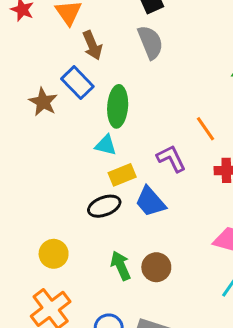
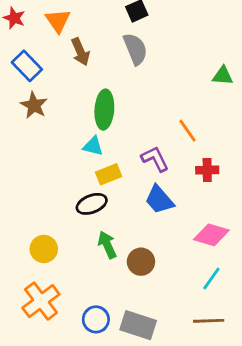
blue rectangle: (77, 83) -> (27, 66), moved
blue trapezoid: (150, 202) -> (159, 200), moved
green arrow: (121, 266) -> (107, 245), moved

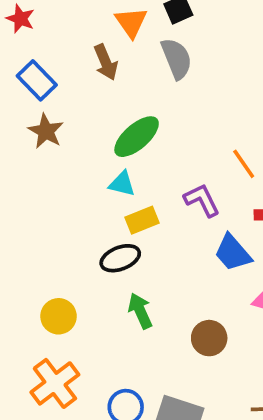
orange triangle: (58, 21) -> (131, 22), moved
green ellipse: (104, 110) -> (137, 137), turned 45
blue trapezoid: (159, 200) -> (233, 253), moved
brown circle: (141, 262) -> (209, 338), moved

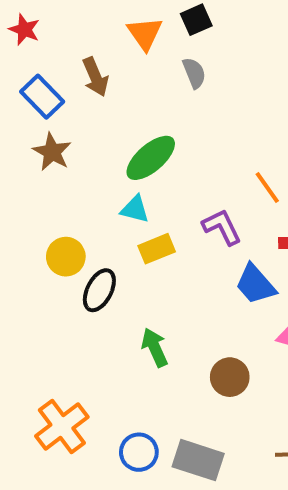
gray semicircle: (176, 59) -> (194, 73), size x0.7
brown arrow: (106, 62) -> (95, 77), moved
black ellipse: (120, 258) -> (99, 290), moved, turned -42
yellow circle: (59, 316) -> (66, 257), moved

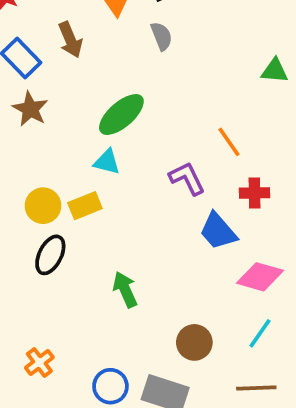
yellow rectangle: (157, 249) -> (85, 206), moved
black ellipse: (99, 290) -> (50, 255), moved
brown circle: (230, 377) -> (194, 342), moved
orange cross: (62, 426) -> (39, 362), size x0.6

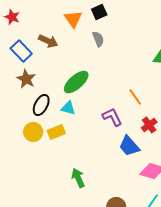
brown arrow: (70, 40) -> (48, 41), turned -42
red cross: (255, 193) -> (149, 125), turned -35
black ellipse: (50, 255) -> (41, 105), moved

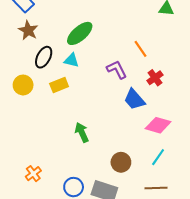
yellow circle: (33, 132) -> (23, 85), moved

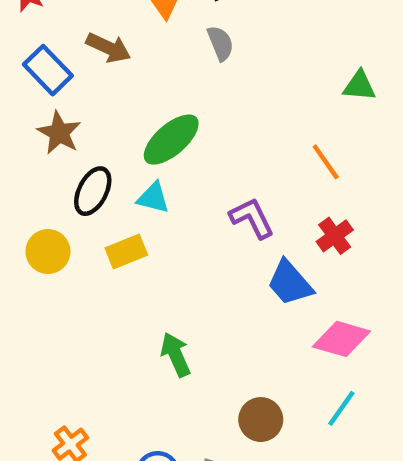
orange line: (141, 49) -> (326, 162), moved

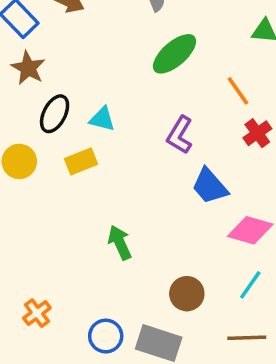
green ellipse: (171, 140) -> (174, 54), moved
purple L-shape: (252, 218) -> (180, 135), turned -123
red cross: (335, 236) -> (257, 133), moved

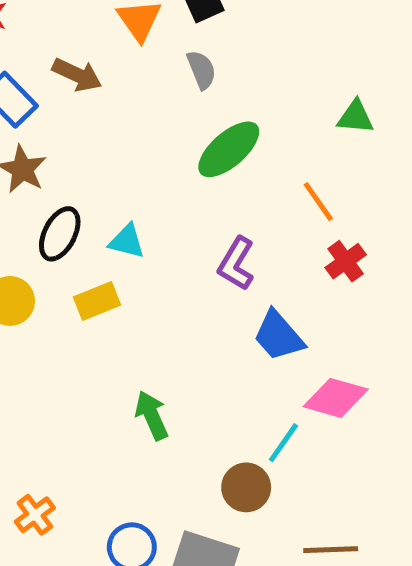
cyan line: (250, 285) -> (283, 443), moved

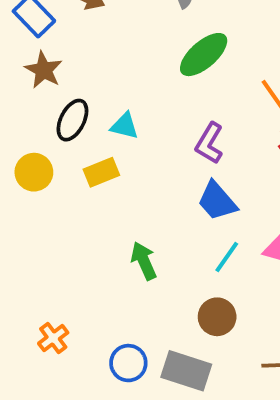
blue trapezoid: (278, 336) -> (217, 201), moved
cyan line: (283, 443) -> (227, 257), moved

